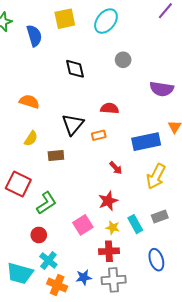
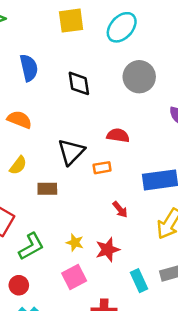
blue semicircle: (34, 36) -> (29, 68), moved
gray circle: (123, 60) -> (139, 77), size x1.6
yellow star: (113, 228) -> (75, 243), moved

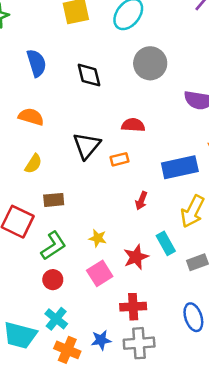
brown rectangle: (47, 189) -> (54, 200), moved
red arrow: (120, 209) -> (141, 201), turned 66
red star: (108, 250) -> (136, 257), moved
cyan rectangle: (139, 281) -> (166, 243), moved
red circle: (19, 285) -> (53, 280), moved

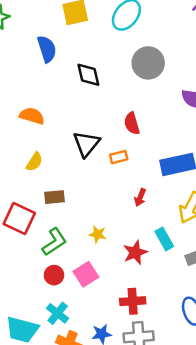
blue semicircle: (36, 63) -> (47, 49), moved
red semicircle: (133, 125) -> (132, 123), turned -110
pink square: (100, 273) -> (86, 274), moved

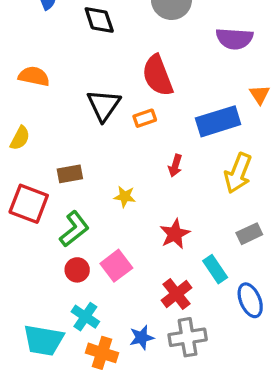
red semicircle: (132, 123) -> (158, 76), size x1.5
yellow semicircle: (34, 162) -> (20, 138), moved
yellow star: (98, 234) -> (125, 197), moved
cyan rectangle: (164, 239) -> (215, 269), moved
red cross: (133, 301) -> (177, 294), turned -30

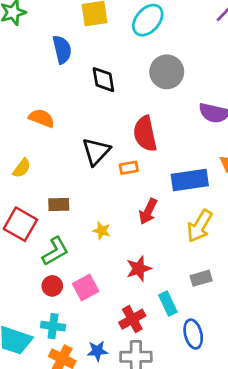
red arrow: (175, 166) -> (148, 211), size x1.4
cyan cross: (85, 317) -> (53, 326), turned -35

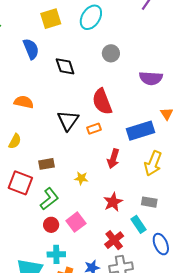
gray circle: (167, 72) -> (111, 53), size x0.7
gray rectangle: (201, 278) -> (149, 202), moved, turned 35

